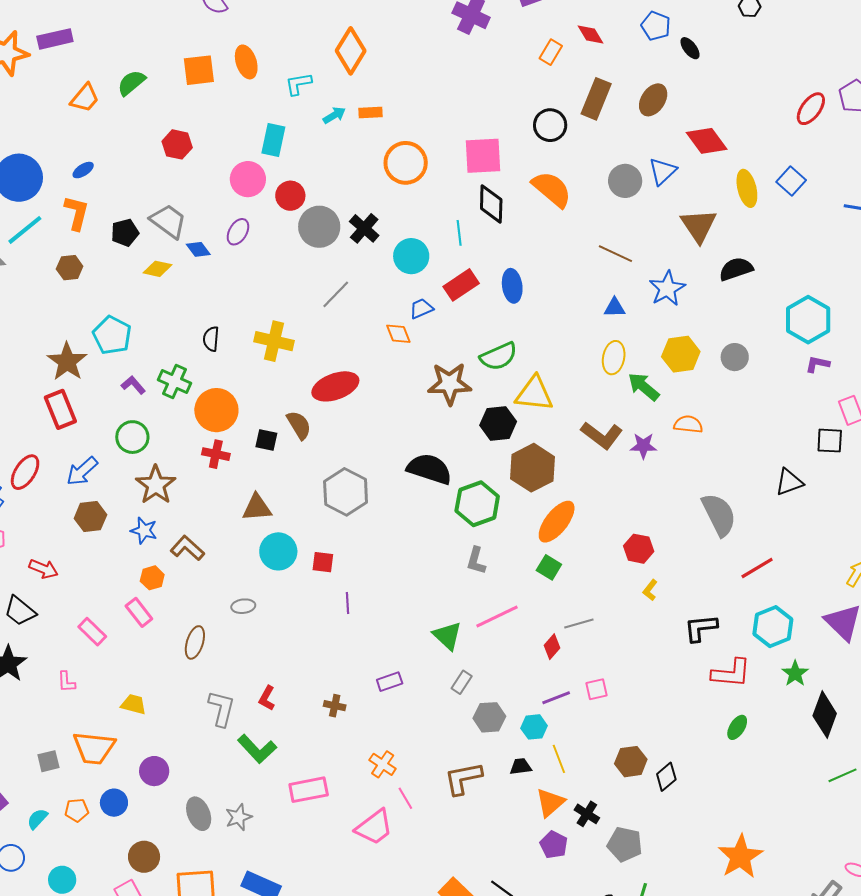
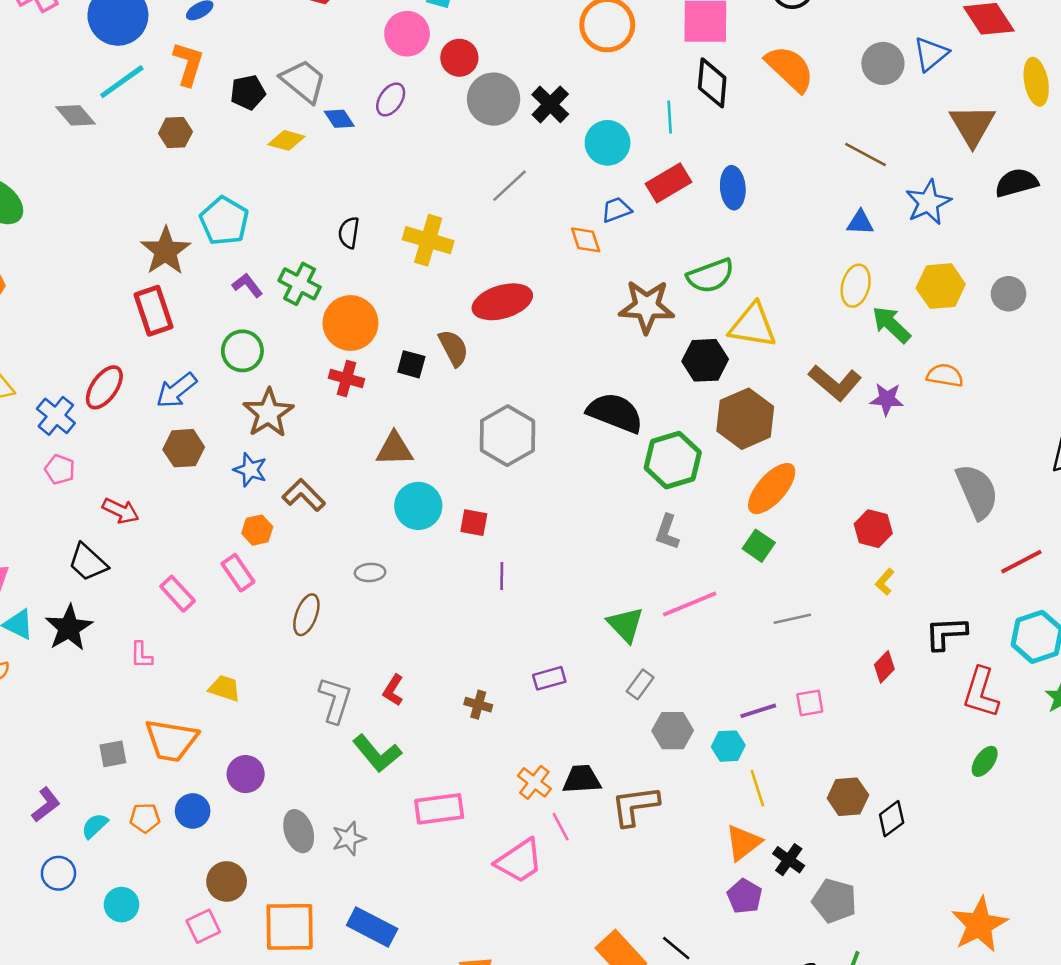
red diamond: (552, 647) -> (884, 667), moved
red L-shape: (731, 673) -> (981, 692), turned 99
black trapezoid: (521, 766) -> (582, 779), moved, size x1.4

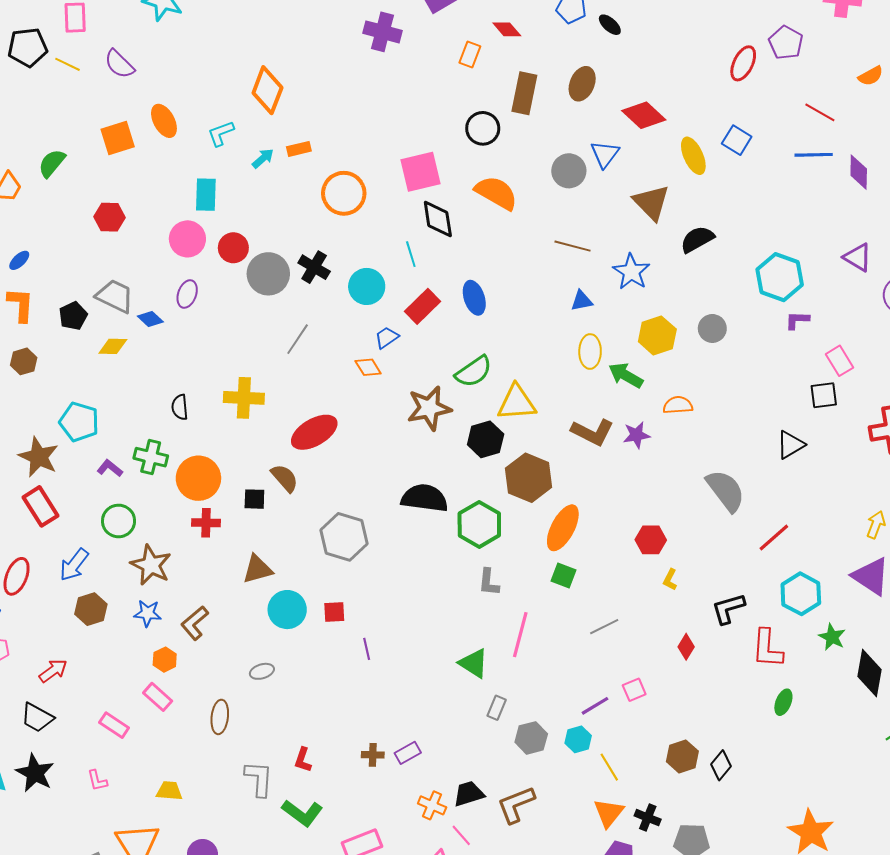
brown L-shape: (304, 495) -> (195, 623), turned -72
red arrow: (121, 511) -> (53, 671), turned -48
pink line: (690, 604) -> (520, 635), turned -39
purple rectangle: (549, 678) -> (408, 753), moved

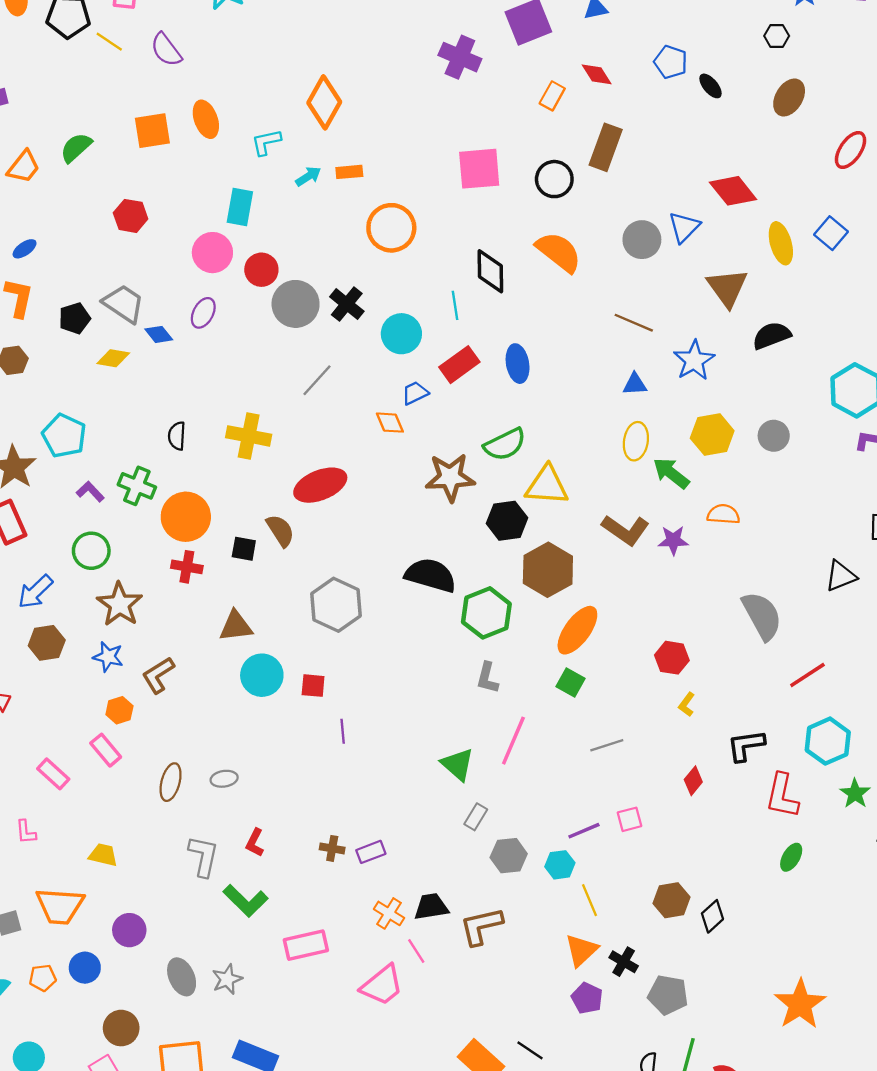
brown ellipse: (582, 84) -> (789, 97), moved
pink square: (421, 172) -> (479, 169), moved
gray ellipse: (262, 671) -> (224, 779), moved

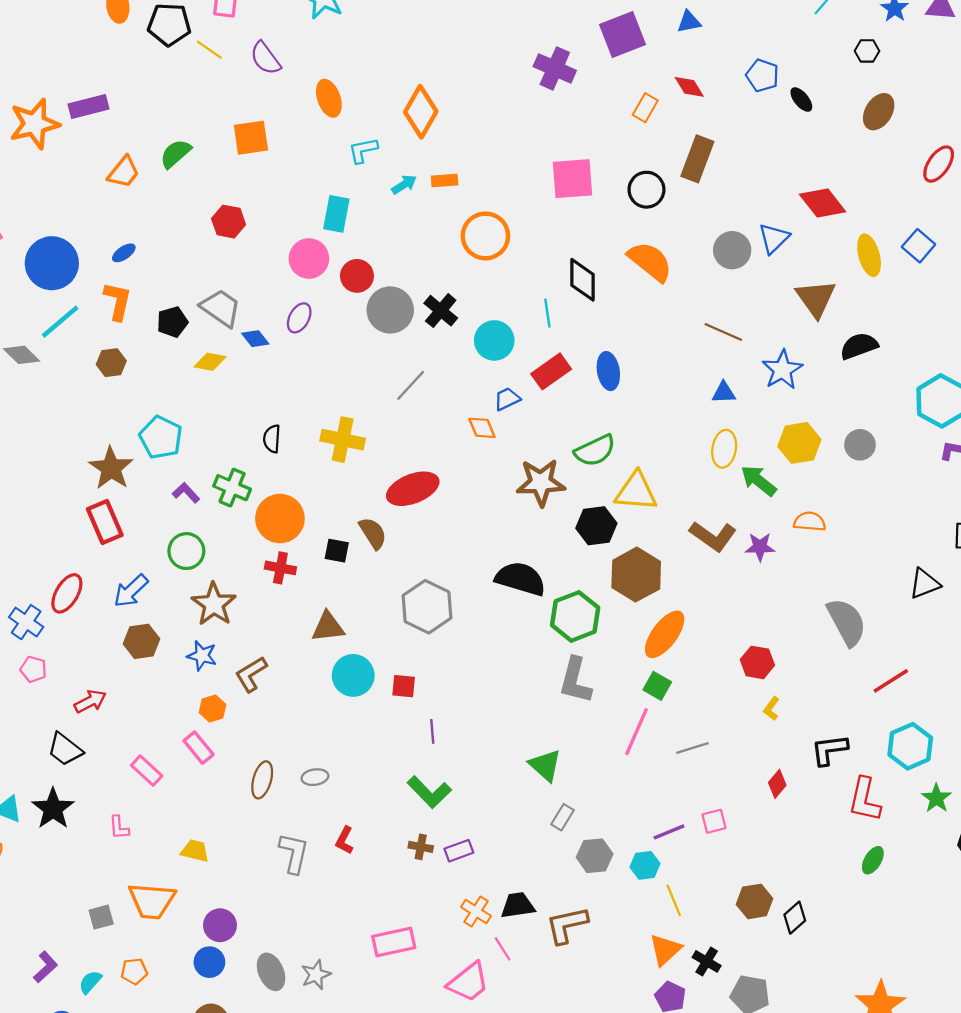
orange ellipse: (206, 119) -> (329, 98), moved
gray L-shape: (487, 678) -> (575, 680), size x1.5
pink line: (513, 741) -> (636, 732), moved
green L-shape: (246, 901) -> (429, 792), moved
blue circle: (85, 968) -> (209, 962), moved

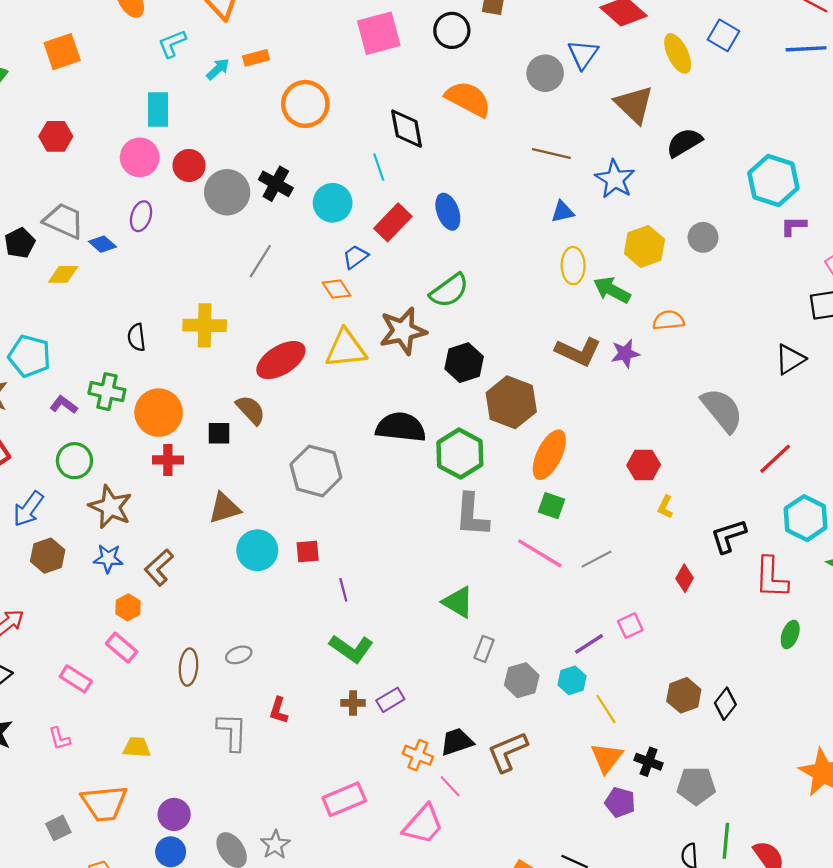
yellow triangle: (636, 491) -> (346, 349), moved
pink line: (636, 732) -> (540, 553), turned -72

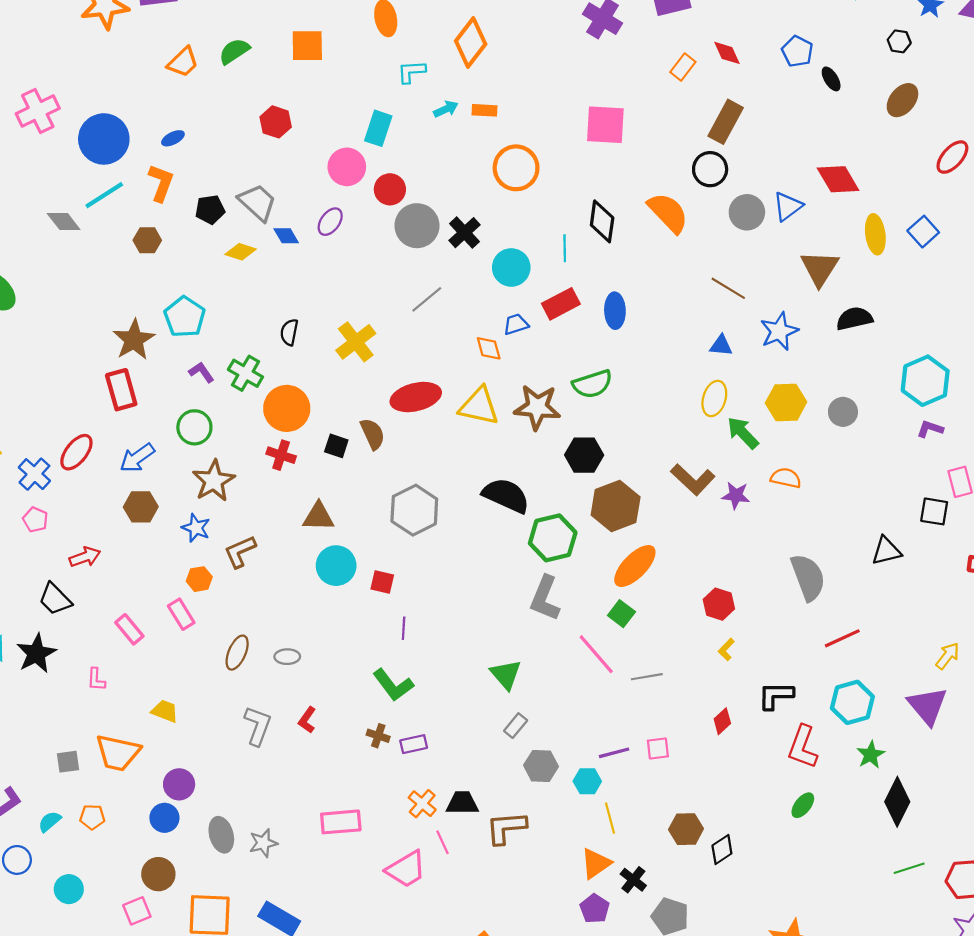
black circle: (452, 30) -> (710, 169), moved
yellow cross: (205, 325) -> (356, 342), turned 33

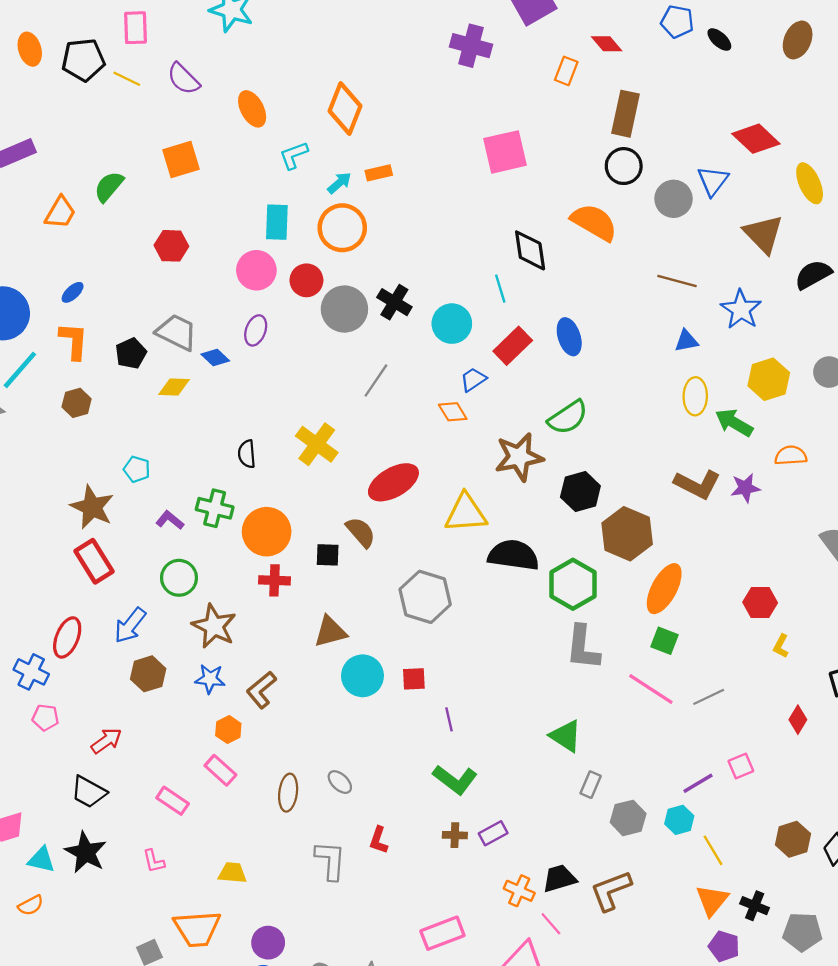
orange circle: (516, 168) -> (342, 228), moved
cyan pentagon: (185, 317) -> (137, 469), size x0.6
yellow triangle: (479, 406) -> (466, 513), moved
gray ellipse: (287, 657) -> (340, 782), turned 60

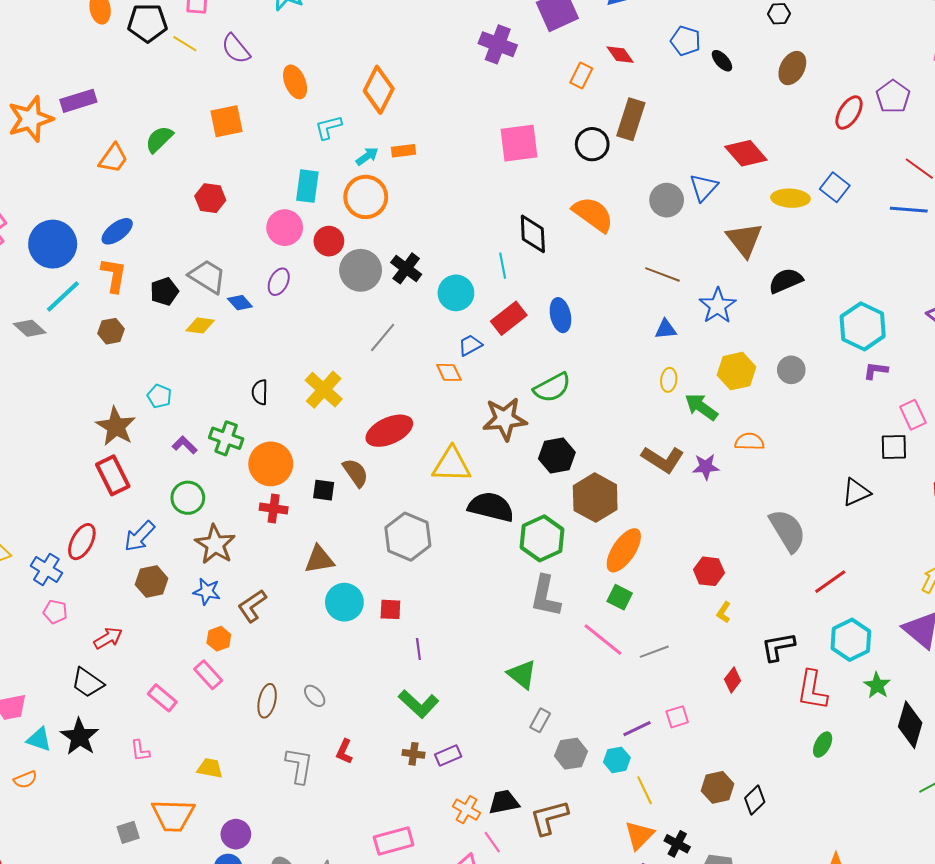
black circle: (624, 166) -> (592, 144), moved
yellow ellipse: (810, 183) -> (790, 198), turned -69
blue ellipse: (73, 292) -> (117, 231), size x1.5
yellow ellipse: (695, 396) -> (669, 380), size x0.7

